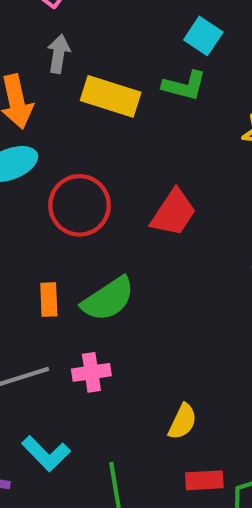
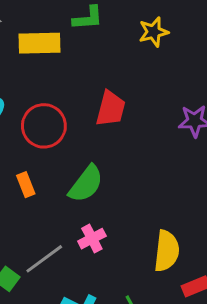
orange rectangle: (49, 300) -> (26, 185), moved
yellow semicircle: (183, 422) -> (167, 251), size x1.5

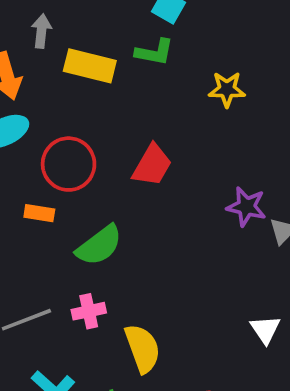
orange rectangle: (26, 185) -> (39, 213), moved, turned -75
yellow semicircle: (167, 251) -> (142, 348), moved, turned -42

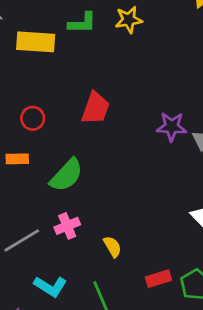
yellow star: (227, 89) -> (129, 20), moved
red circle: (69, 164) -> (33, 118), size x0.6
yellow semicircle: (142, 348) -> (112, 247), size x0.6

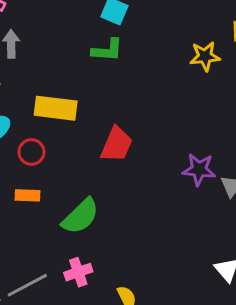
yellow star: (129, 20) -> (205, 56), moved
yellow rectangle: (36, 42) -> (56, 108), moved
red circle: (33, 118) -> (31, 152), moved

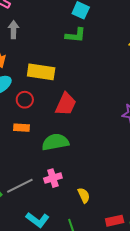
red trapezoid: (117, 144) -> (66, 104), moved
green semicircle: (80, 216) -> (55, 142), turned -148

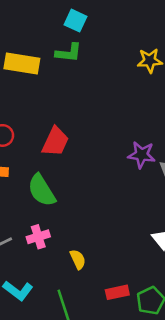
yellow rectangle: (41, 72) -> (22, 64), moved
green semicircle: (55, 142) -> (42, 190), turned -112

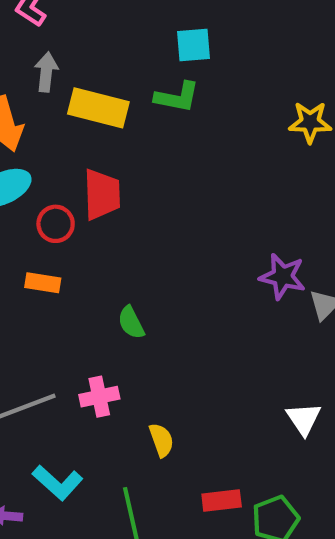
cyan square: (76, 21) -> (194, 45), turned -35
red trapezoid: (55, 142) -> (102, 194), moved, turned -32
green semicircle: (42, 190) -> (131, 323), moved, size x0.6

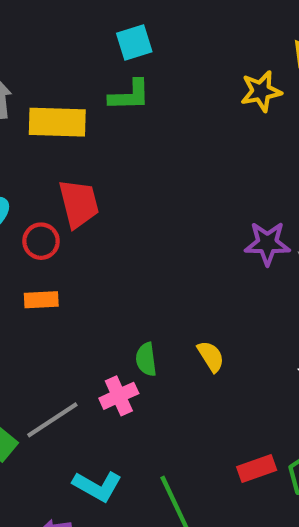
green semicircle: (131, 323) -> (146, 359), moved, turned 32
yellow semicircle: (161, 440) -> (211, 356), moved

